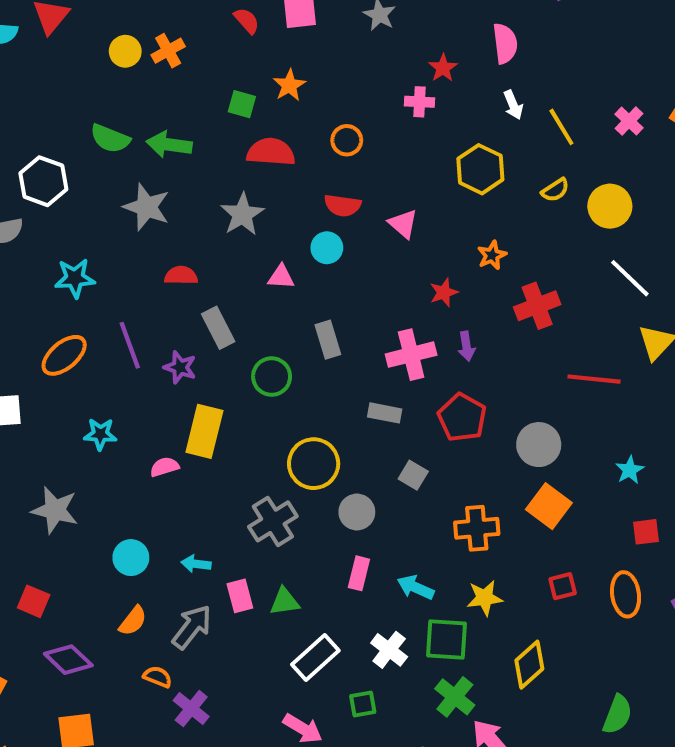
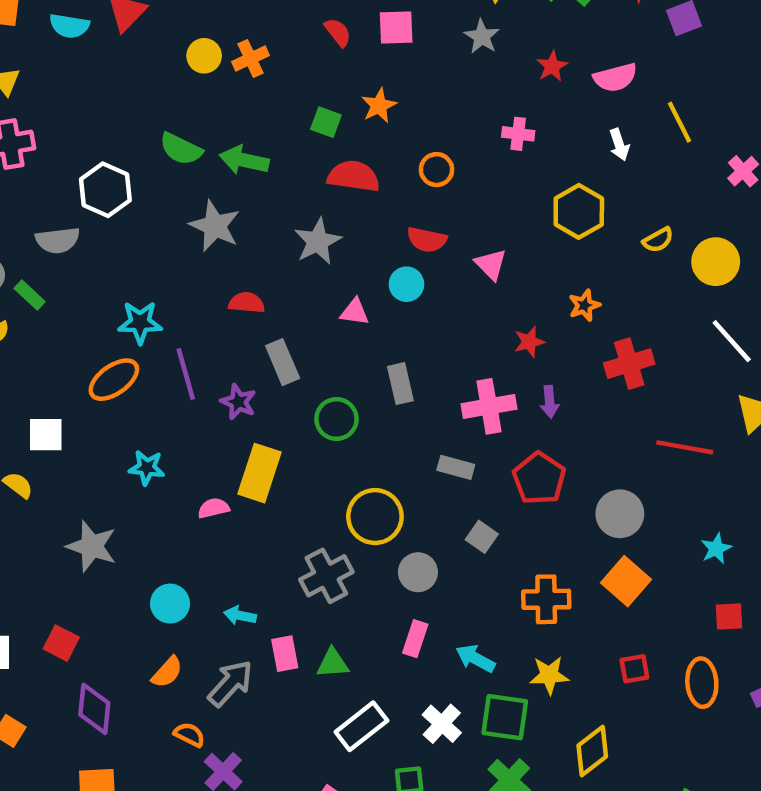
pink semicircle: (505, 43) -> (615, 78), turned 78
red star: (443, 68) -> (552, 66), moved
yellow line: (561, 127) -> (679, 122), moved
cyan star: (75, 278) -> (140, 322), moved
purple diamond: (68, 660) -> (94, 709), turned 48

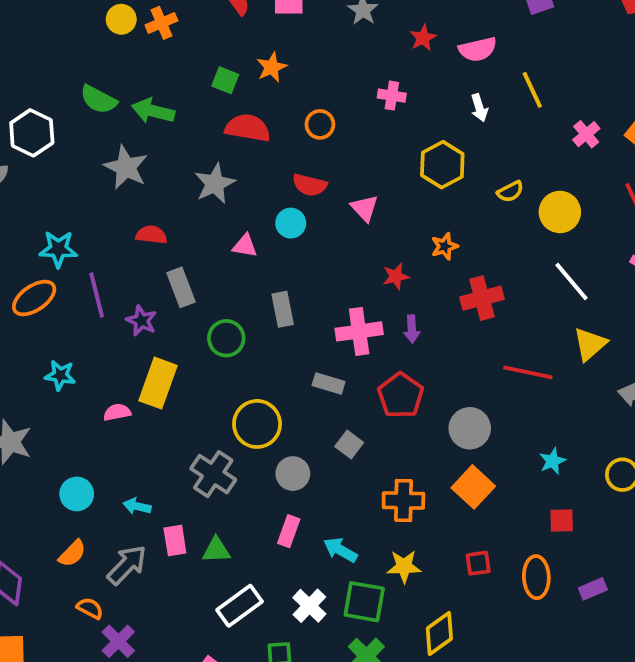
gray cross: (326, 576) -> (213, 474), turned -30

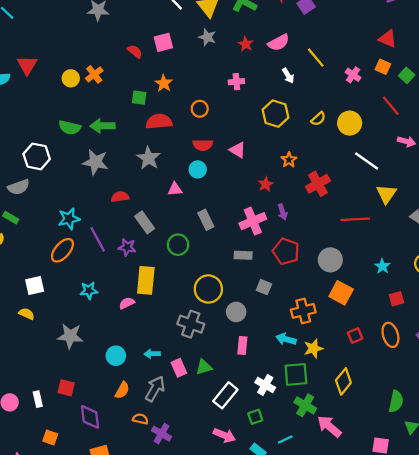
cyan arrow: (340, 550) -> (286, 339), moved

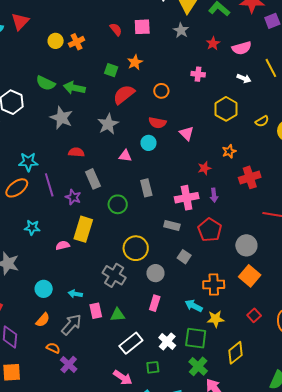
white arrow: (288, 76) -> (244, 78), turned -48
red semicircle: (159, 122) -> (124, 94), turned -45
red square: (355, 336) -> (254, 315), turned -32

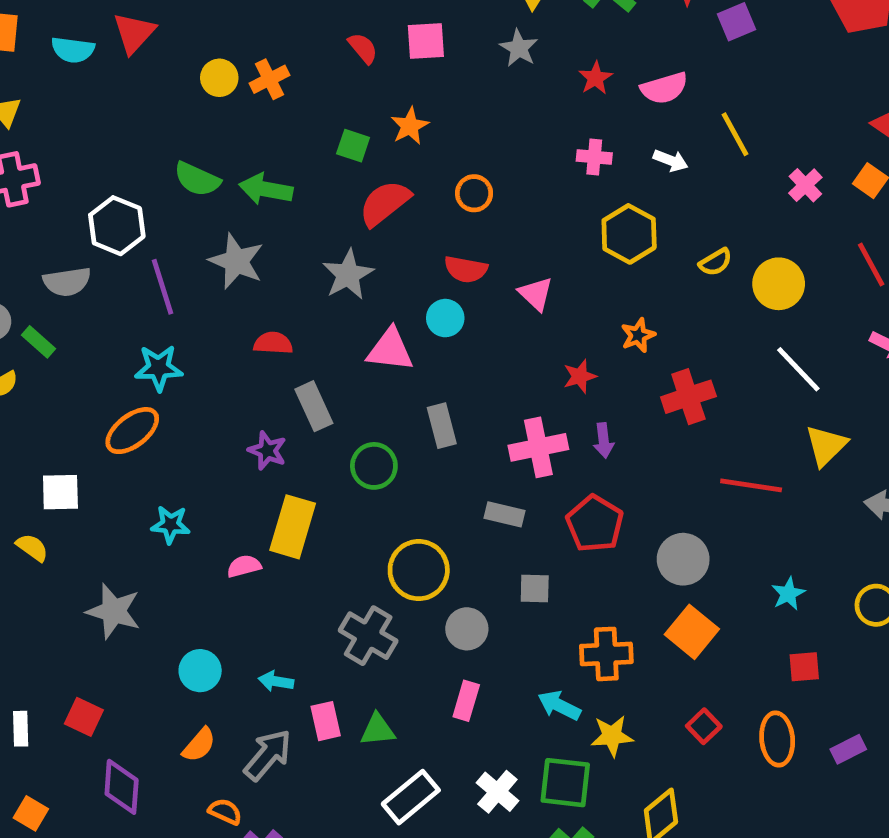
pink cross: (198, 74) -> (594, 157), moved
pink triangle: (125, 156) -> (390, 350), size x1.5
purple line: (49, 185) -> (162, 287), moved
gray square: (184, 257) -> (535, 589), turned -32

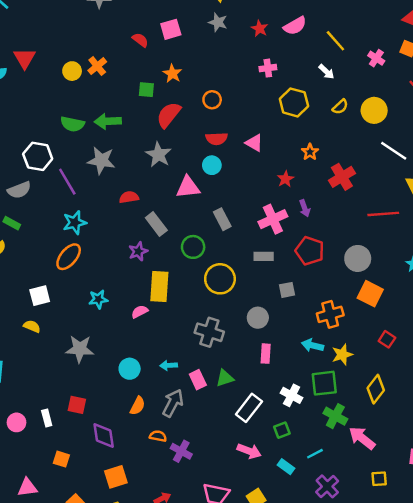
white arrow: (671, 160) -> (326, 72), moved, turned 35
purple star: (267, 451) -> (138, 251), turned -30
yellow circle: (419, 570) -> (220, 279), moved

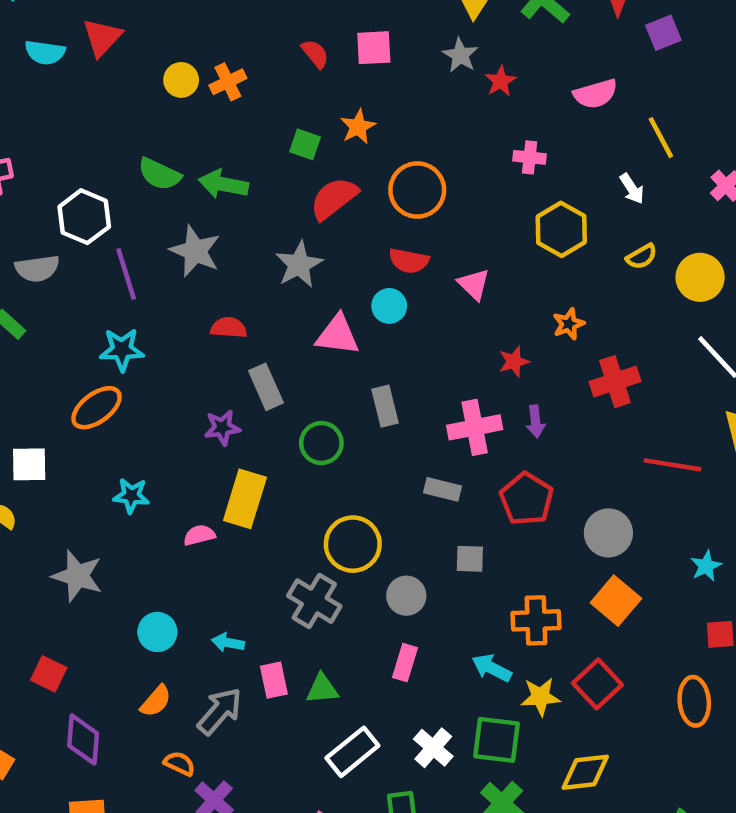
red star: (260, 29) -> (500, 81), moved
orange circle: (212, 100) -> (417, 190), size x1.6
yellow circle: (220, 279) -> (353, 544), moved
red square: (387, 339) -> (597, 684), moved, size x1.5
yellow diamond: (376, 389) -> (585, 772), turned 32

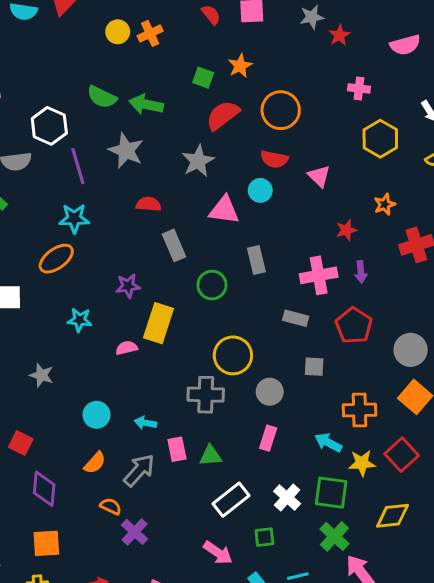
gray star: (460, 55) -> (312, 17), turned 30
purple star: (222, 428) -> (128, 286), moved
gray star: (77, 576) -> (41, 375), size x0.7
gray cross: (314, 601) -> (206, 395), turned -30

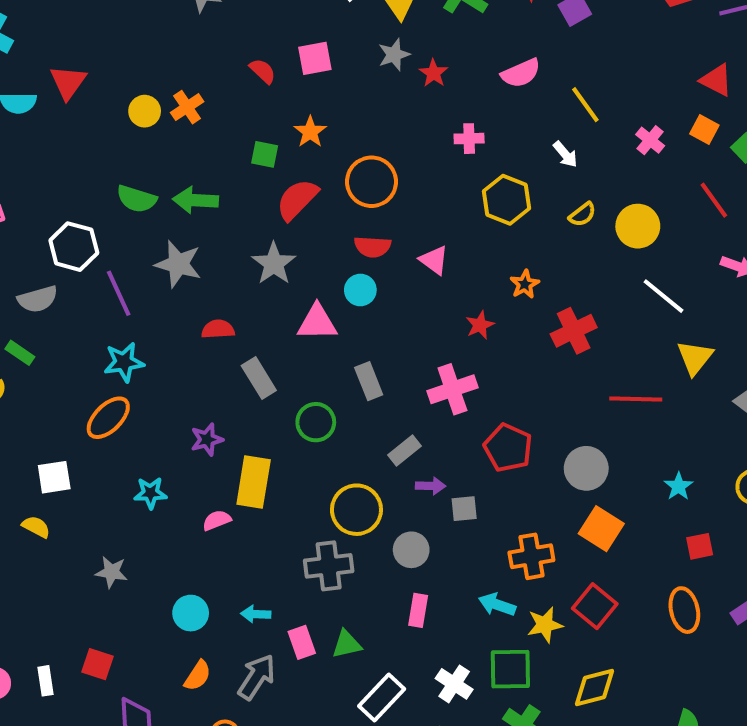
purple arrow: (361, 272) -> (431, 486), moved, turned -75
gray rectangle: (296, 318) -> (404, 450), moved, turned -45

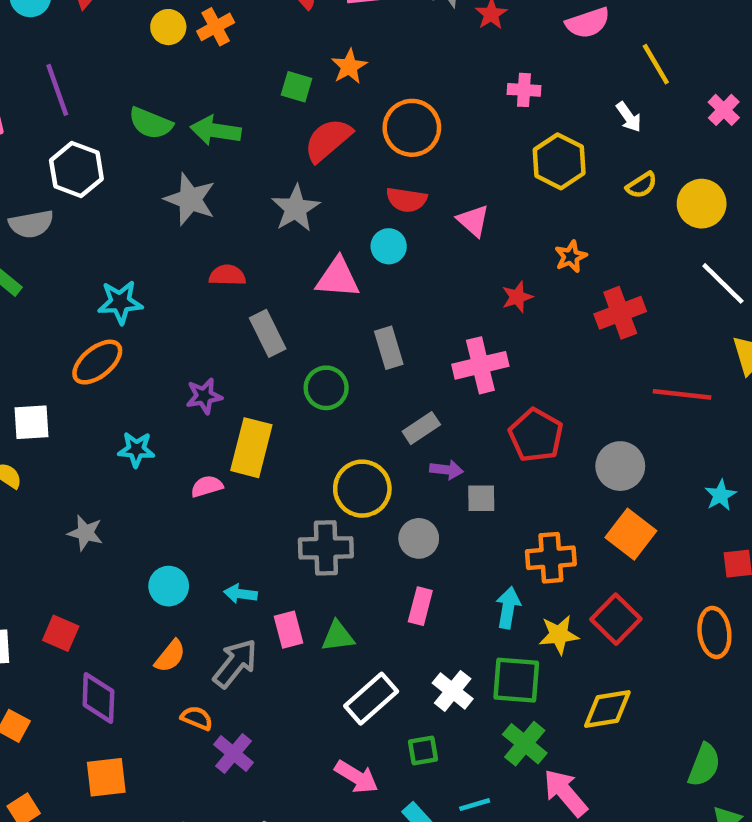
purple line: (119, 293) -> (57, 90), moved
cyan arrow: (497, 605) -> (508, 608), turned 75

